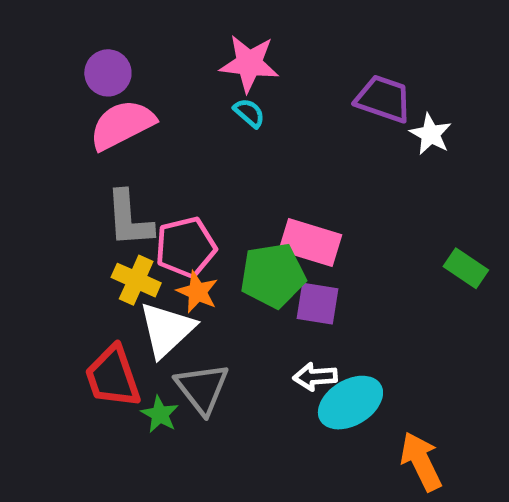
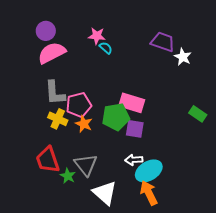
pink star: (249, 63) -> (97, 36), moved, size x0.7
white triangle: (167, 330) -> (105, 193), moved, turned -36
orange arrow: (421, 461) -> (149, 193), moved

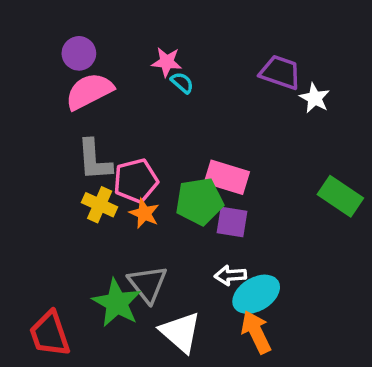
green rectangle: (198, 114) -> (340, 196), size x1.4
red trapezoid: (48, 160) -> (50, 334), moved
green star: (68, 176) -> (117, 303), size x1.8

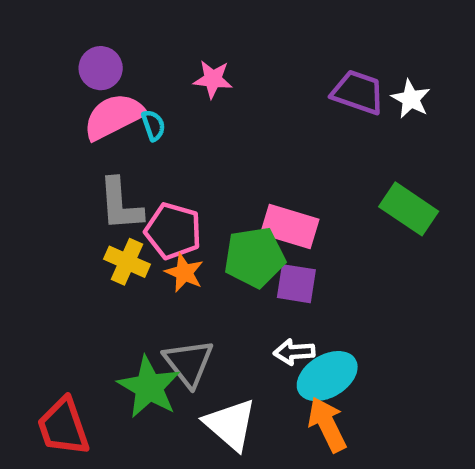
cyan semicircle: (182, 83) -> (153, 125), moved, turned 30
white star: (315, 98) -> (411, 99), moved
pink pentagon: (136, 181) -> (173, 231), turned 30
green rectangle: (340, 196) -> (409, 209), moved

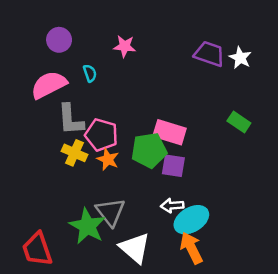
pink semicircle: (114, 117) -> (49, 85), moved
green rectangle: (409, 209) -> (239, 122), size x0.7

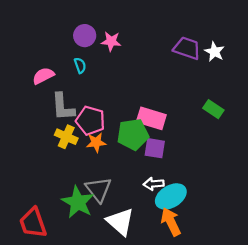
purple circle: (59, 40) -> (85, 36), moved
pink semicircle: (49, 85) -> (43, 76), size x0.7
orange star: (108, 159) -> (96, 142), turned -30

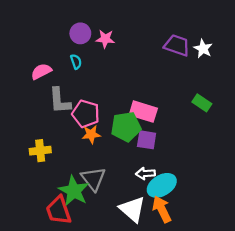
yellow cross: (66, 137) -> (40, 151), moved, turned -30
white triangle: (120, 222) -> (132, 209), moved
red trapezoid: (33, 223) -> (59, 210), moved

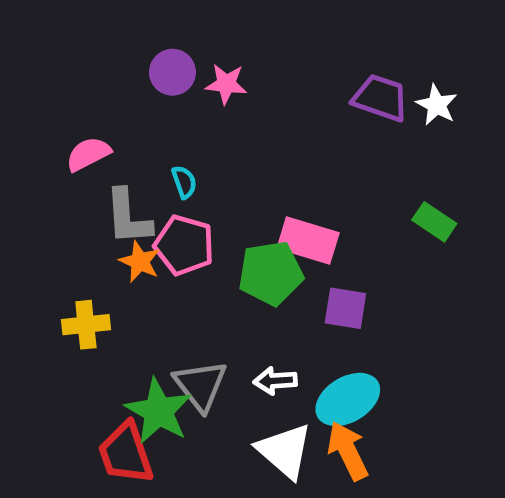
cyan semicircle: (76, 62) -> (184, 182), moved
orange star: (91, 134) -> (140, 262), moved, turned 30
purple square: (147, 140) -> (345, 308), moved
white arrow: (145, 173) -> (275, 381), moved

